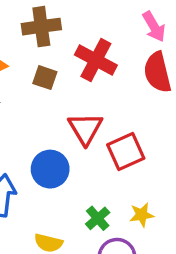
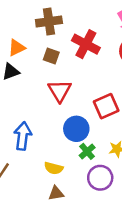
red triangle: (85, 129) -> (60, 91), moved
blue circle: (50, 169) -> (76, 129), moved

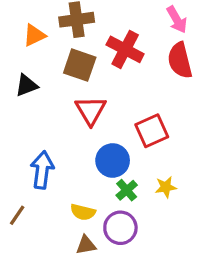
orange triangle: (17, 48) -> (34, 35), moved
brown square: (51, 56) -> (80, 65), size x1.5
purple circle: (100, 178) -> (120, 228), moved

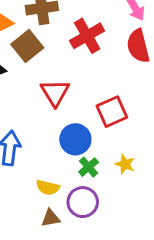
red cross: (125, 49) -> (87, 36), turned 32
brown square: (80, 65) -> (27, 46), moved, turned 32
yellow star: (166, 187) -> (125, 164), turned 30

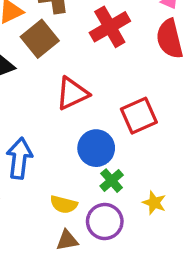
red triangle: (55, 93) -> (72, 93), turned 36
yellow star: (125, 164) -> (154, 203), moved

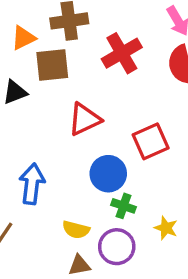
brown square: (40, 39) -> (52, 65), turned 33
green cross: (112, 181) -> (124, 206), turned -30

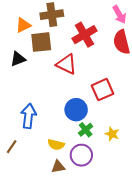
red triangle: (84, 119) -> (67, 64), moved, turned 50
green cross: (124, 206) -> (86, 130), turned 32
yellow star: (166, 228) -> (112, 134), moved

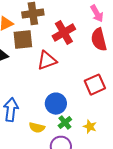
red triangle: (67, 64) -> (47, 61), turned -45
red square: (102, 90) -> (95, 85), moved
yellow semicircle: (56, 145) -> (37, 128), moved

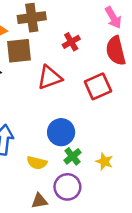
red cross: (64, 33) -> (71, 42), size x0.6
red square: (95, 85) -> (98, 86), moved

